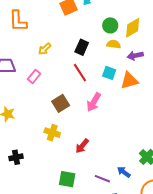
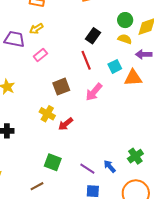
yellow arrow: (45, 49) -> (36, 29), moved
cyan square: (109, 73) -> (115, 66), turned 32
red arrow: (82, 146) -> (66, 124), moved

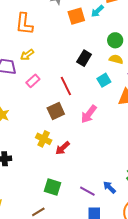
red line: (86, 60) -> (66, 86), moved
cyan square: (115, 66) -> (104, 80), moved

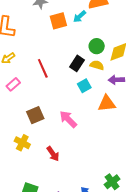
black rectangle: (84, 58) -> (77, 63), moved
red line: (66, 86) -> (43, 68), moved
pink arrow: (89, 114) -> (68, 119), turned 96
red arrow: (63, 148) -> (53, 154), moved, turned -84

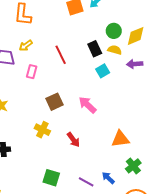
black rectangle: (77, 63) -> (95, 49), turned -56
pink rectangle: (13, 84) -> (32, 72), turned -32
orange triangle: (107, 104) -> (120, 139), moved

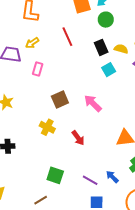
green circle: (114, 31) -> (106, 20), moved
red line: (61, 55) -> (67, 37), moved

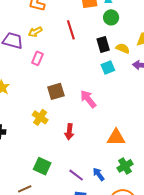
red arrow: (78, 138) -> (69, 132), turned 35

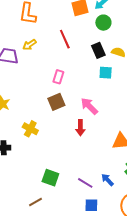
pink rectangle: (37, 58) -> (58, 77), moved
cyan square: (108, 67) -> (106, 73), turned 32
yellow cross: (40, 117) -> (30, 129), moved
red arrow: (69, 132) -> (80, 128), moved

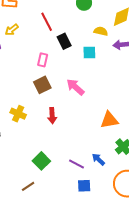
black rectangle: (98, 50) -> (64, 41), moved
red arrow: (80, 128) -> (52, 116), moved
green square: (50, 178) -> (41, 161), turned 30

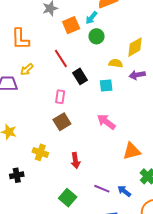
pink arrow: (75, 87) -> (106, 122), moved
red arrow: (52, 116) -> (75, 160), moved
purple line: (77, 164) -> (102, 189), moved

